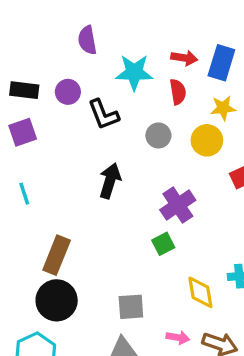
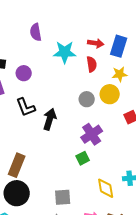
purple circle: (68, 92) -> (24, 73), moved
black L-shape: (103, 114) -> (26, 107), moved
gray circle: (158, 135) -> (87, 99), moved

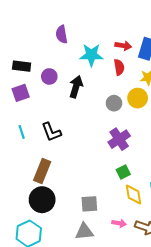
black L-shape: (26, 107) -> (51, 132), moved
black arrow: (50, 119) -> (76, 87), moved
green square: (83, 158) -> (123, 172), moved

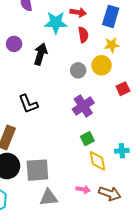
red arrow: (123, 46) -> (78, 12), moved
black L-shape: (51, 132) -> (28, 104), moved
gray square: (89, 204) -> (37, 170), moved, size x1.4

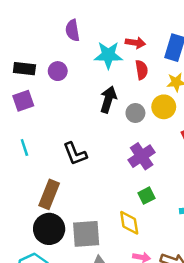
purple circle: (14, 44) -> (58, 71), moved
black arrow: (40, 54) -> (108, 99), moved
yellow diamond: (97, 161) -> (129, 223), moved

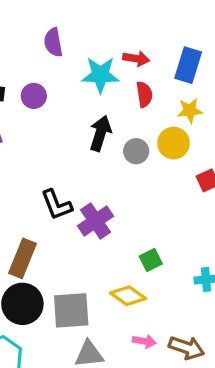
purple cross: (142, 156) -> (96, 221), moved
yellow diamond: (129, 223) -> (128, 296), turned -45

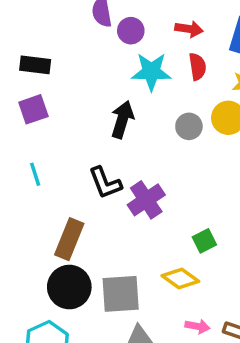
cyan star: (100, 75) -> (151, 72), moved
purple circle: (34, 96) -> (131, 31), moved
black arrow: (100, 133) -> (122, 120), moved

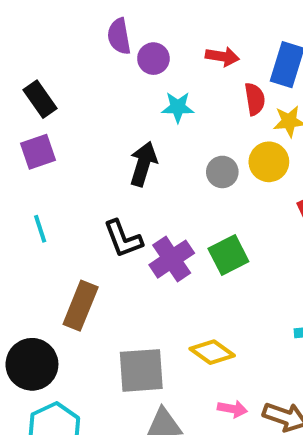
black rectangle: (35, 65) -> (40, 99), turned 48
red semicircle: (197, 67) -> (255, 99), moved
cyan star: (151, 72) -> (178, 107), size x0.7
green square: (204, 241) -> (228, 255), moved, size x1.4
black circle: (69, 287) -> (32, 364), moved

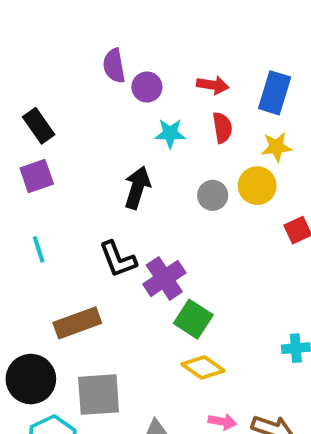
red semicircle: (255, 99) -> (222, 128), moved
green square: (228, 255) -> (193, 319), moved, turned -30
brown rectangle: (81, 306) -> (77, 323), turned 48
gray square: (141, 370) -> (99, 395), moved

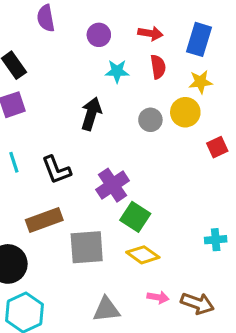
purple semicircle: (114, 66) -> (46, 18), moved
black L-shape: (118, 259) -> (56, 170), moved
gray square: (99, 395) -> (87, 247), moved

